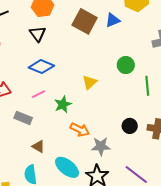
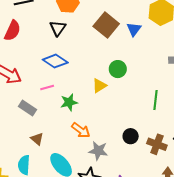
blue triangle: (113, 20) -> (134, 29), turned -42
green circle: (126, 65) -> (118, 69), moved

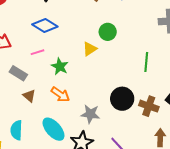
green star: (69, 102) -> (60, 66), turned -30
orange arrow: (81, 130) -> (60, 94), moved
black circle: (131, 136) -> (122, 99), size x1.5
brown triangle: (37, 139) -> (29, 96), moved

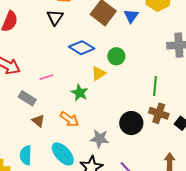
blue diamond: (45, 26) -> (82, 48), moved
green star: (60, 66) -> (80, 93), moved
brown cross: (149, 106) -> (159, 113), moved

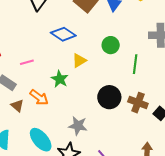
green circle: (116, 56) -> (111, 45), moved
green line: (155, 86) -> (135, 64), moved
orange arrow: (69, 119) -> (39, 97), moved
black circle: (131, 123) -> (109, 97), moved

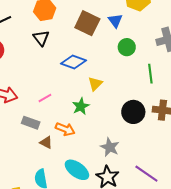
green circle: (111, 45) -> (127, 47), moved
green star: (60, 79) -> (81, 106), turned 30
gray star: (78, 126) -> (110, 147), turned 30

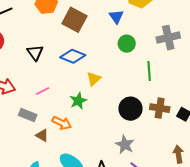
brown square: (87, 23) -> (74, 20), moved
black triangle: (41, 38) -> (35, 53), moved
gray star: (110, 147) -> (125, 145), moved

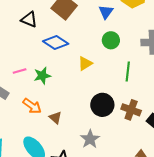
black triangle: (35, 53) -> (29, 20), moved, turned -42
yellow triangle: (94, 79) -> (85, 64), moved
green star: (78, 101) -> (42, 76), moved
brown triangle: (42, 135) -> (55, 118), moved

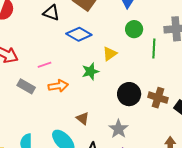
green line: (128, 72) -> (154, 48), moved
green star: (42, 76) -> (90, 71), moved
orange arrow: (32, 106) -> (58, 86), moved, turned -42
brown triangle: (55, 118) -> (83, 118), moved

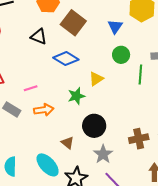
black circle: (129, 94) -> (94, 126), moved
brown cross: (158, 98) -> (139, 139), moved, turned -30

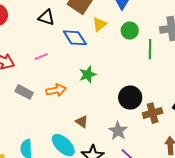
blue diamond: (66, 59) -> (75, 38), turned 30
yellow triangle: (96, 79) -> (100, 24), moved
pink line: (31, 88) -> (41, 57), moved
black circle: (94, 126) -> (130, 98), moved

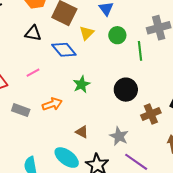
black circle: (130, 98) -> (126, 90), moved

